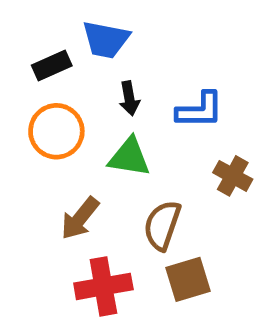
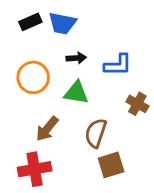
black rectangle: (52, 65) -> (30, 22), moved
black arrow: (129, 98) -> (76, 58), turned -84
red cross: (103, 286) -> (35, 169), moved

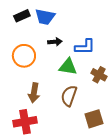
green triangle: (76, 93) -> (68, 67), moved
brown arrow: (47, 129) -> (34, 93), turned -30
brown square: (111, 165) -> (94, 119), moved

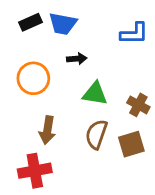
blue L-shape: (85, 47) -> (134, 33), moved
brown square: (94, 119) -> (131, 144), moved

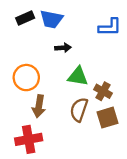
orange circle: (33, 78) -> (26, 78), moved
brown cross: (138, 105) -> (103, 91), moved

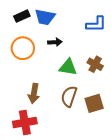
orange circle: (26, 78) -> (23, 48), moved
brown cross: (103, 91) -> (95, 64), moved

